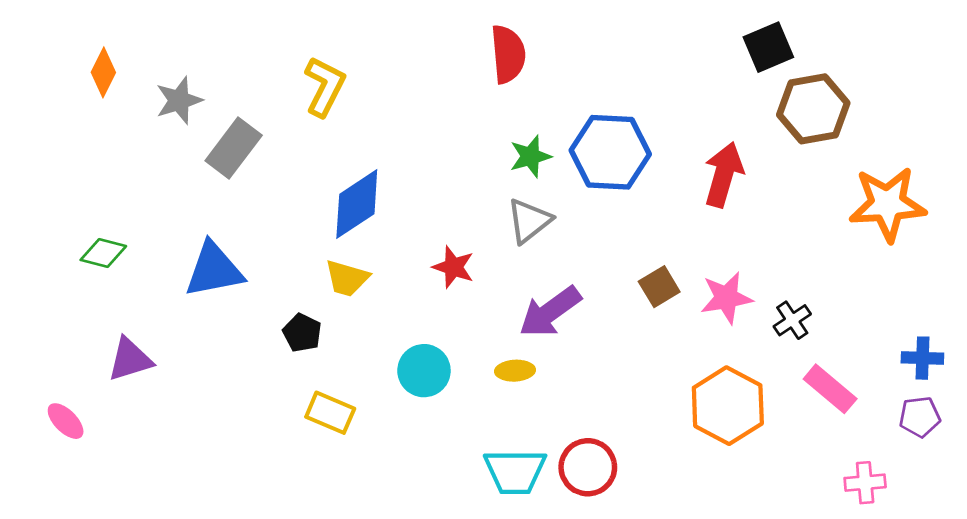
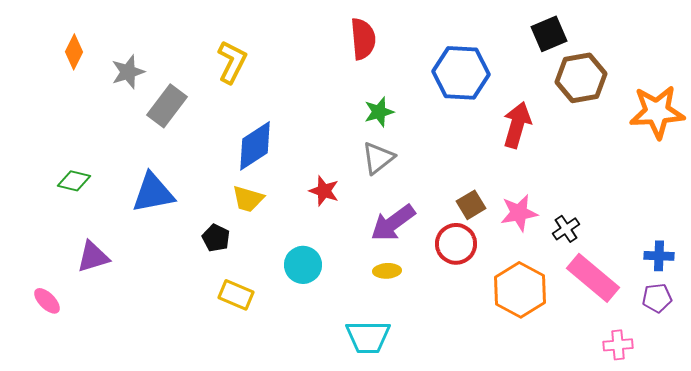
blue hexagon: (610, 152) -> (461, 73), moved
orange star: (887, 204) -> (657, 112), moved
yellow ellipse: (515, 371) -> (387, 271), moved
pink rectangle: (830, 389) -> (593, 278), size x1.4
red circle: (588, 467) -> (456, 244), moved

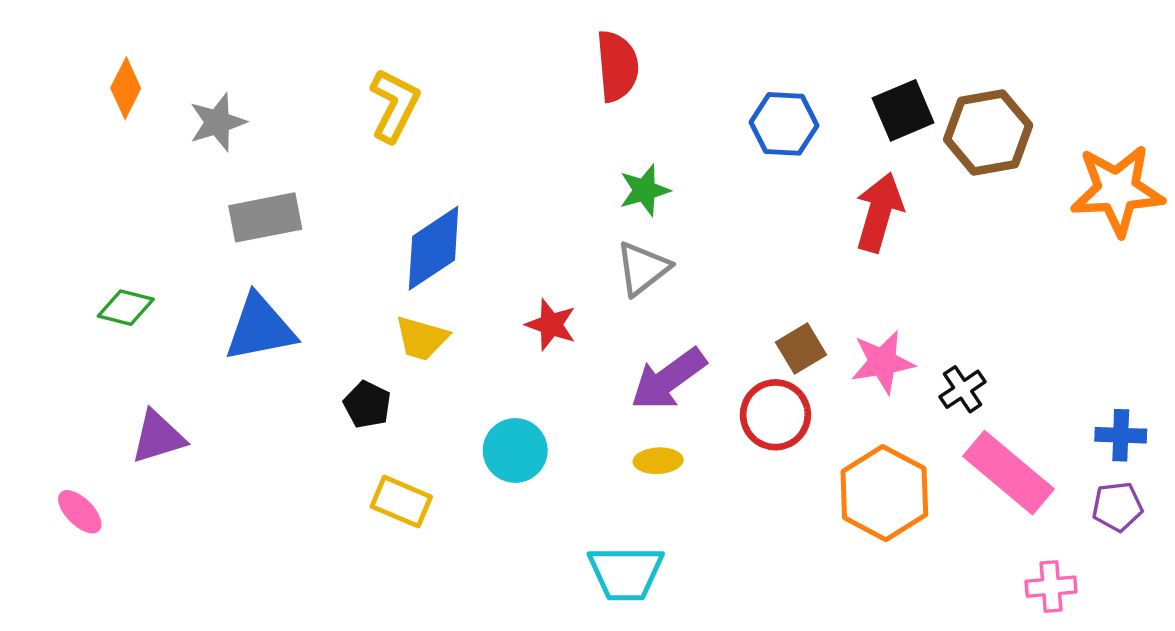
black square: (549, 34) -> (903, 110), moved
blue hexagon: (461, 73) -> (784, 124), size x0.7
gray rectangle: (167, 106) -> (265, 217), moved, turned 42

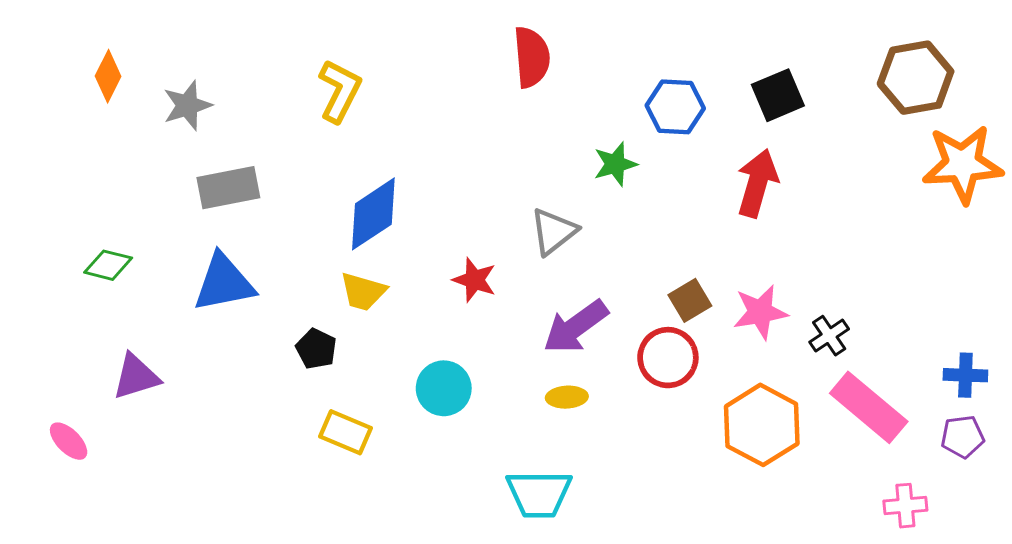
brown hexagon: (988, 132) -> (916, 78), moved
green star: (644, 190) -> (615, 164), moved

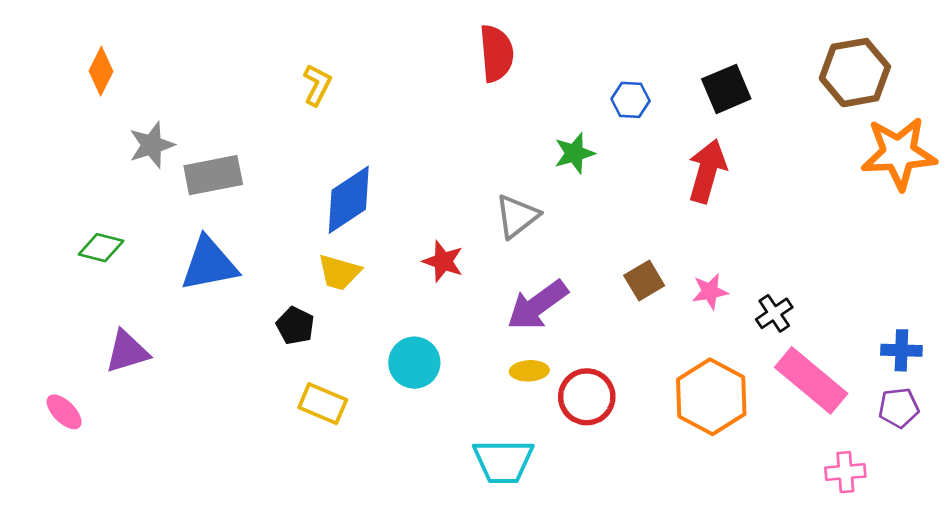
yellow L-shape: (340, 91) -> (317, 85), size x0.7
gray star: (187, 105) -> (152, 145), moved
blue hexagon: (675, 107) -> (631, 100), size x0.7
pink star: (760, 312) -> (710, 291), size x0.7
red circle: (668, 358) -> (587, 397), moved

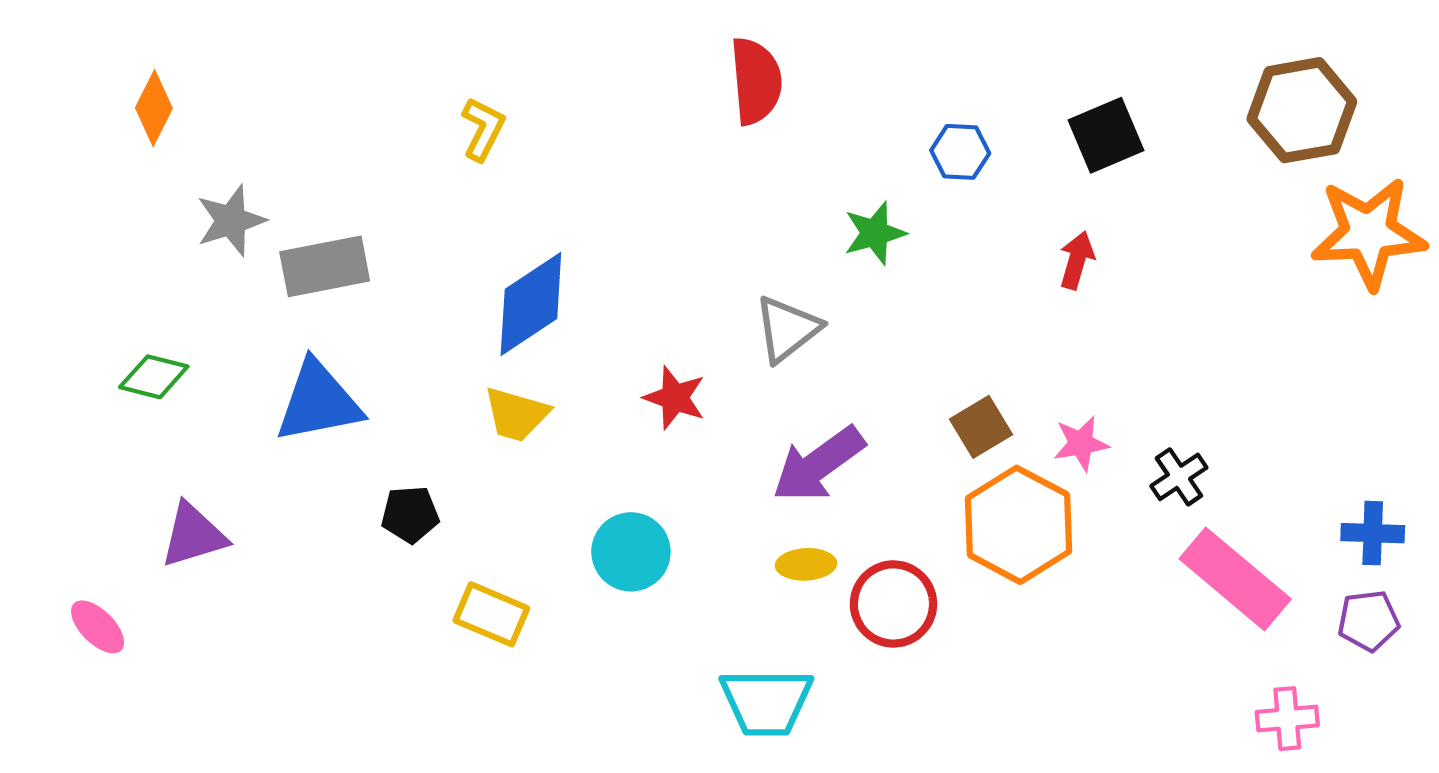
red arrow: (707, 171) -> (1077, 260), size x0.6
black pentagon: (295, 326) -> (410, 514), moved, turned -30
orange hexagon: (711, 397) -> (1018, 525), moved

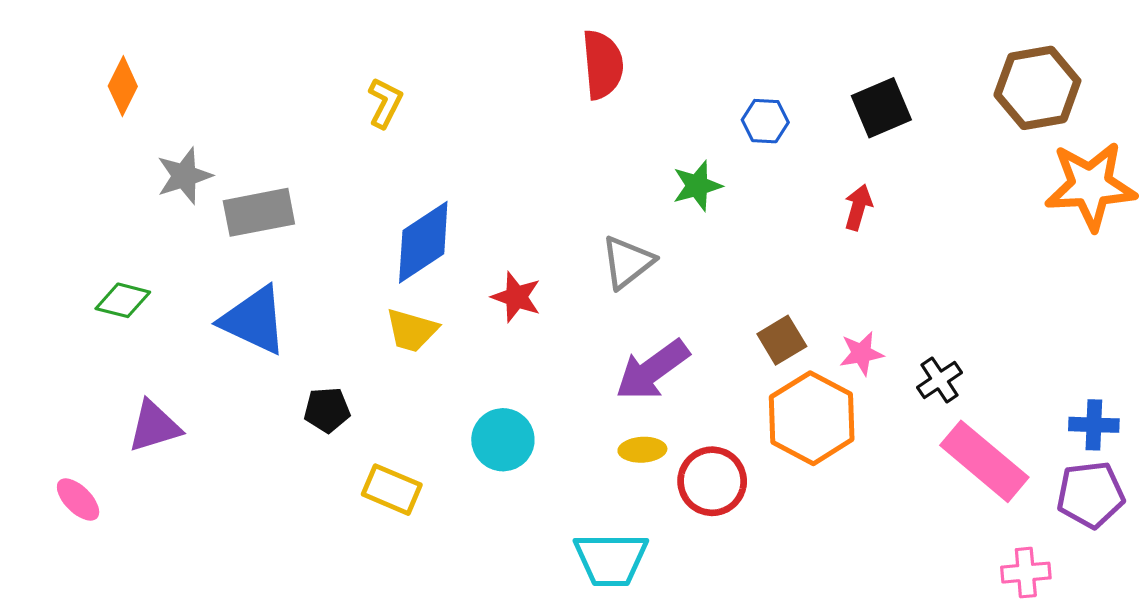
red star: (675, 398) -> (516, 297), moved
blue triangle: (318, 402) -> (254, 320), turned 36
purple pentagon: (1369, 621) -> (1091, 495), size x1.4

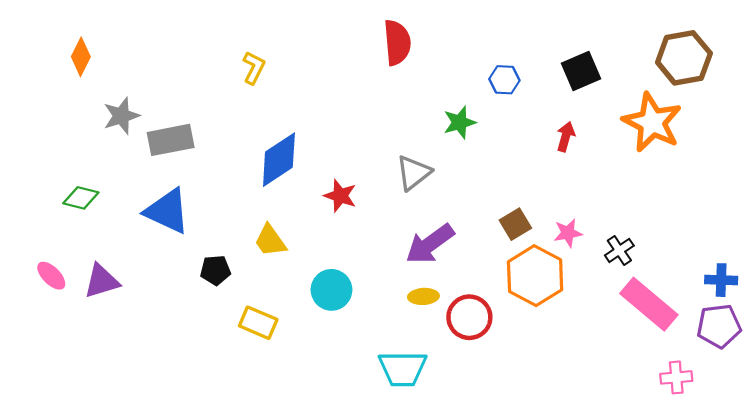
orange star: (1091, 186) -> (652, 122), moved, turned 30
yellow trapezoid: (412, 330) -> (270, 241), moved, turned 39
pink ellipse: (78, 500) -> (51, 276), moved

